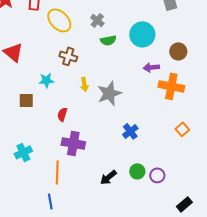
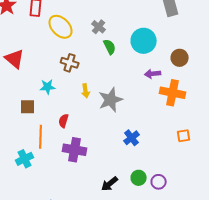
green semicircle: (108, 40) -> (110, 47), turned -105
orange square: (182, 129) -> (184, 136), turned 32
orange line: (57, 172) -> (41, 137), moved

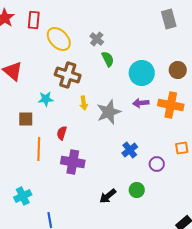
cyan circle: (144, 41) -> (142, 73), moved
brown cross: (70, 63) -> (68, 75), size x1.4
purple arrow: (153, 74) -> (141, 103), moved
cyan cross: (25, 159) -> (23, 196), moved
purple circle: (159, 182) -> (157, 164), moved

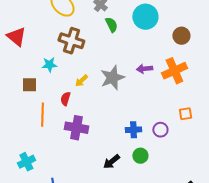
cyan circle: (142, 73) -> (145, 17), moved
yellow arrow: (84, 103) -> (81, 81), moved, turned 56
orange cross: (171, 105) -> (174, 71), turned -35
blue cross: (130, 150) -> (133, 130), moved, turned 35

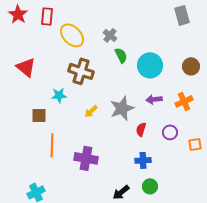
cyan circle: (145, 17) -> (150, 65), moved
orange cross: (174, 71) -> (184, 101), size x0.7
red semicircle: (65, 99) -> (141, 129), moved
purple circle: (160, 130) -> (170, 132), moved

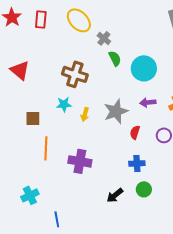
yellow ellipse: (72, 35) -> (79, 20), moved
cyan star: (59, 95) -> (64, 104), moved
yellow arrow: (91, 111) -> (85, 114), turned -32

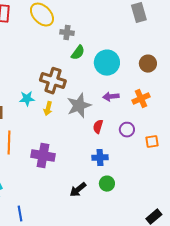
gray cross: (104, 38) -> (67, 33), turned -32
green semicircle: (115, 58) -> (78, 53), turned 63
brown cross: (75, 74) -> (53, 81), moved

